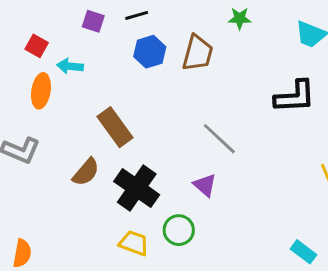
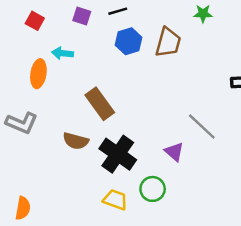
red square: (37, 46) -> (35, 21), moved
gray line: (219, 139) -> (202, 127), moved
brown semicircle: (86, 172) -> (76, 141), turned 65

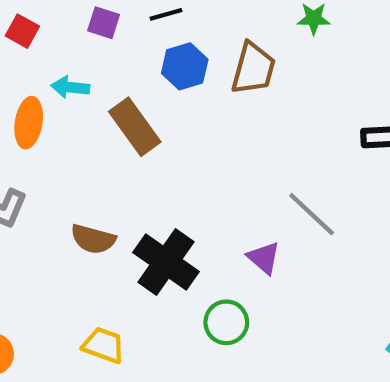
brown rectangle: (100, 104) -> (135, 127), moved
yellow trapezoid: (115, 200) -> (104, 345), moved

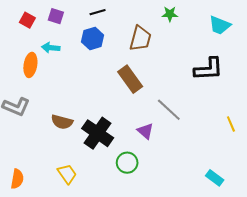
purple square: (104, 23) -> (56, 16), moved
blue hexagon: (185, 66) -> (93, 38), moved
brown rectangle: (135, 127) -> (130, 79), moved
yellow trapezoid: (104, 345) -> (67, 174), turned 35

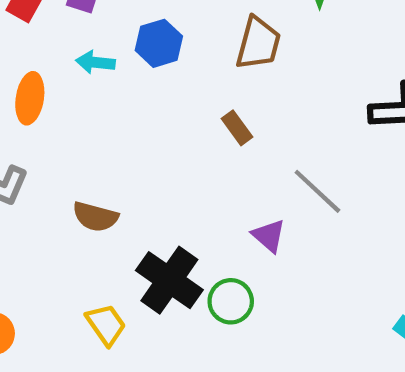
cyan arrow: (51, 48) -> (95, 62), moved
brown rectangle: (130, 79) -> (237, 128), size x0.6
black cross: (98, 133) -> (169, 280), moved

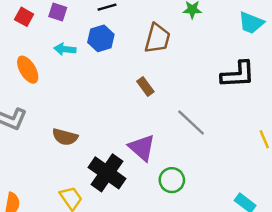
orange ellipse: (30, 98) -> (28, 70), turned -40
purple triangle: (269, 236) -> (142, 148), moved, size x1.4
green circle: (231, 301) -> (172, 180), moved

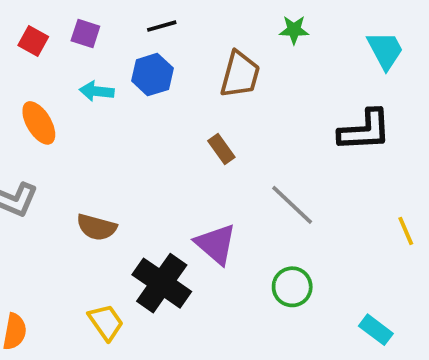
cyan trapezoid: (251, 23) -> (385, 50), turned -140
green circle: (172, 180) -> (292, 287), moved

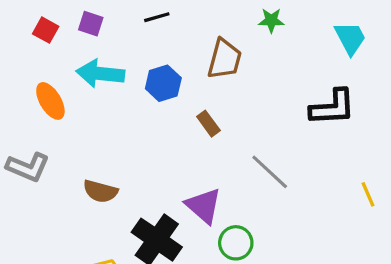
blue hexagon: (152, 75) -> (163, 83), moved
cyan arrow: (97, 91) -> (100, 74), size x1.6
green circle: (292, 287) -> (236, 243), moved

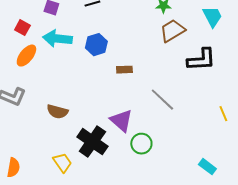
red square: (46, 30) -> (22, 28), moved
brown trapezoid: (225, 59) -> (172, 31), moved, turned -136
orange ellipse: (50, 101) -> (26, 56), turned 70
brown rectangle: (208, 124) -> (124, 70), turned -56

